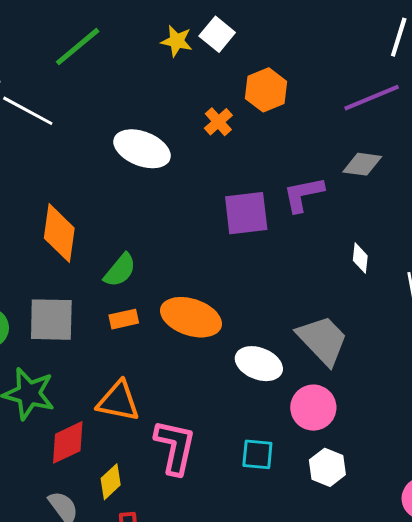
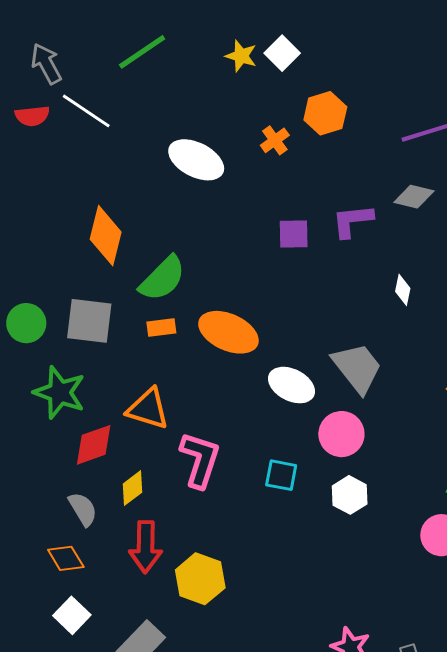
purple square: (246, 213) -> (294, 234), size x0.7
green semicircle: (120, 270) -> (162, 278), size x1.4

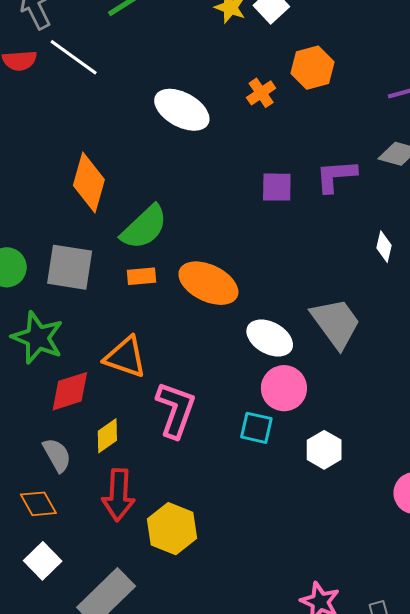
pink circle: (341, 434) -> (284, 388), moved

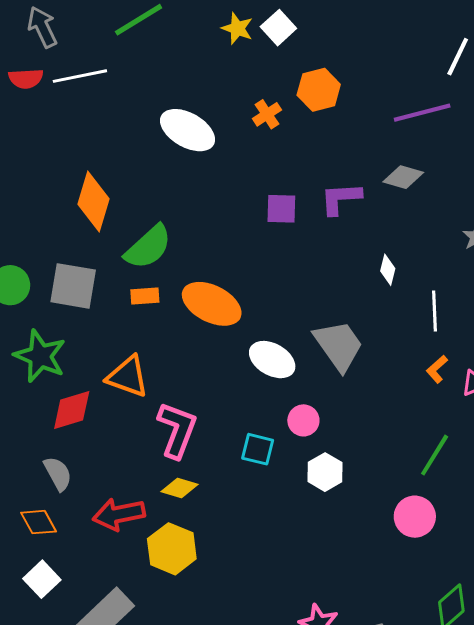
white line: (74, 57) -> (80, 76), turned -48
pink circle: (284, 388) -> (303, 420), moved, size x0.7
yellow diamond: (107, 436) -> (180, 488), moved, turned 51
red arrow: (118, 495) -> (119, 514), turned 75

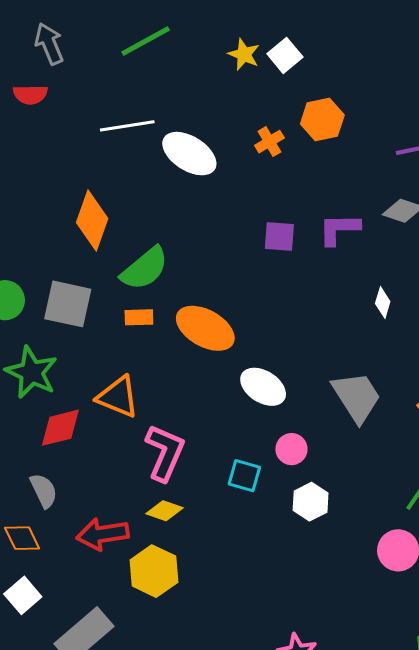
white line: (80, 76) -> (127, 126), moved
gray trapezoid: (339, 345) -> (357, 397), moved

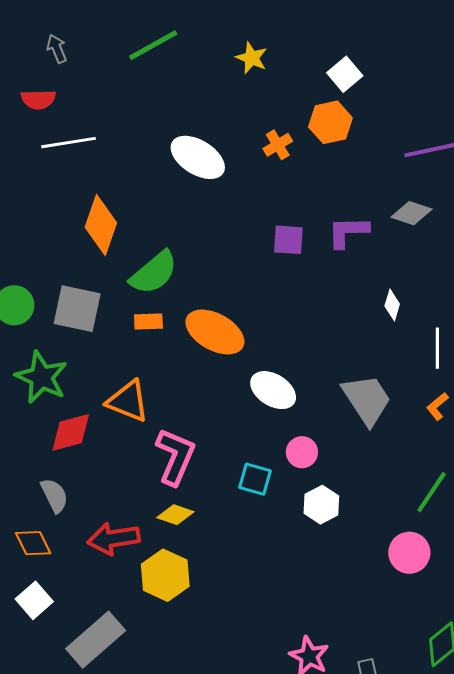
gray arrow: (49, 44) -> (57, 49), size x0.7
white square: (285, 55) -> (345, 74), moved
white line: (127, 126) -> (68, 143), moved

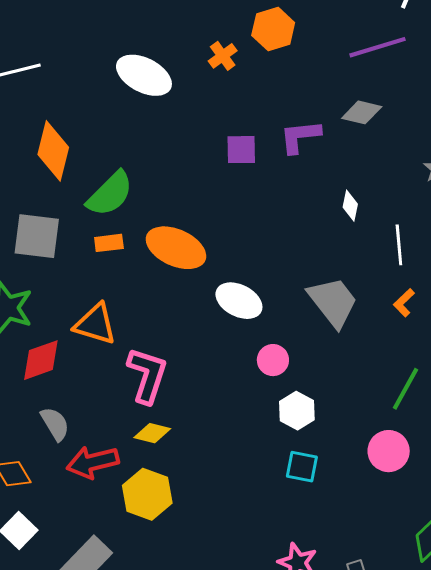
cyan square: (255, 479) -> (302, 467), moved
gray semicircle: (54, 495) -> (55, 424), moved

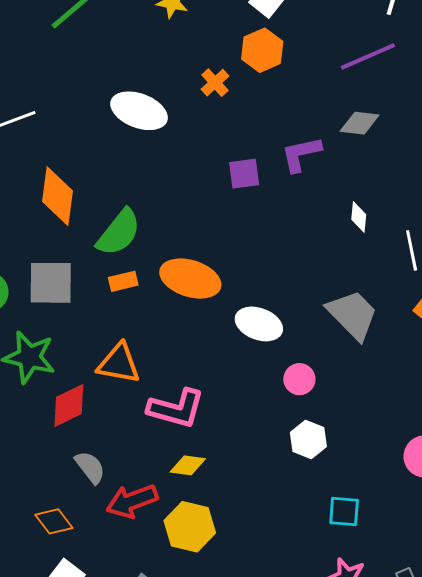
pink L-shape: (147, 375) -> (176, 408), turned 94
white hexagon: (297, 411) -> (308, 439), moved
cyan square: (302, 467) -> (344, 511), moved

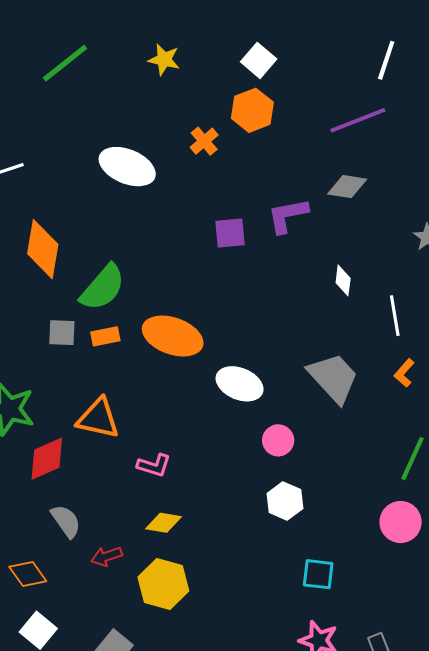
gray square: (51, 283) -> (62, 333), moved, size x0.6
pink L-shape: (176, 408) -> (154, 465), size x0.6
red arrow: (132, 501) -> (106, 556), size x0.6

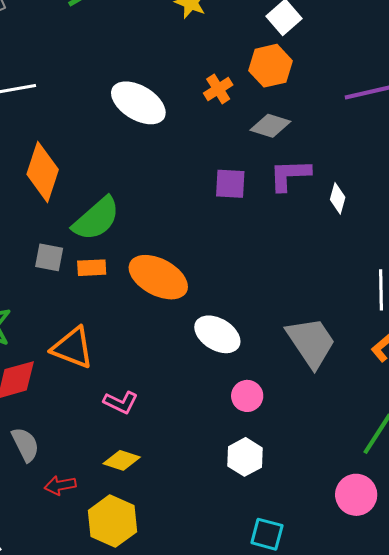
gray diamond: (347, 187) -> (270, 126), moved
white diamond: (343, 280) -> (338, 198), moved

